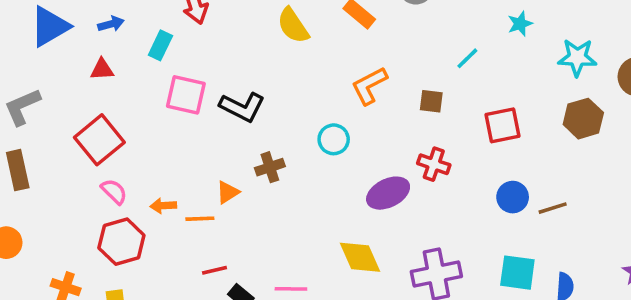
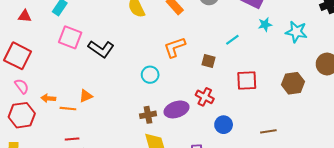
cyan star: (577, 57) -> (296, 32), moved
red square: (99, 140) -> (18, 56), turned -32
brown cross: (270, 167) -> (148, 115), moved
blue circle: (513, 197) -> (224, 125), moved

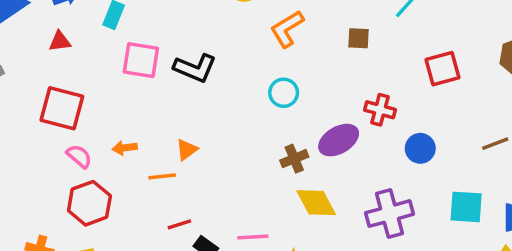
orange L-shape: (175, 47) -> (287, 29), moved
brown square: (208, 61) -> (358, 38), moved
orange arrow: (48, 98) -> (125, 148), moved

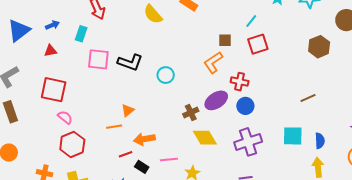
orange L-shape: (287, 29) -> (213, 62), moved
red square: (443, 69) -> (258, 44), moved
cyan circle: (284, 93) -> (166, 75), moved
orange arrow: (125, 148) -> (144, 139), moved, size x1.5
blue circle: (420, 148) -> (245, 106), moved

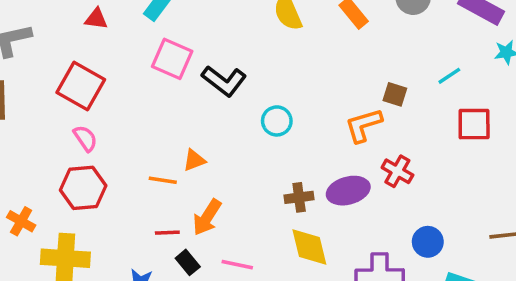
red square: (258, 44) -> (474, 124), moved
blue circle: (245, 106) -> (428, 242), moved
orange arrow: (144, 139) -> (207, 217), turned -65

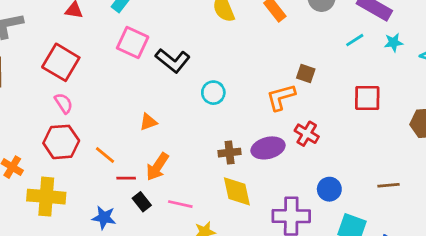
cyan line: (449, 76) -> (355, 40), moved
orange line: (163, 180) -> (105, 155), moved, turned 30

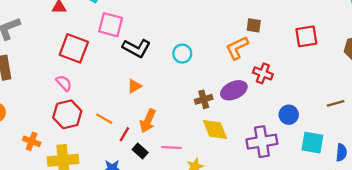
black L-shape: (173, 61) -> (136, 48), moved
red square: (61, 62) -> (74, 48), moved
red line: (126, 178) -> (124, 134), turned -48

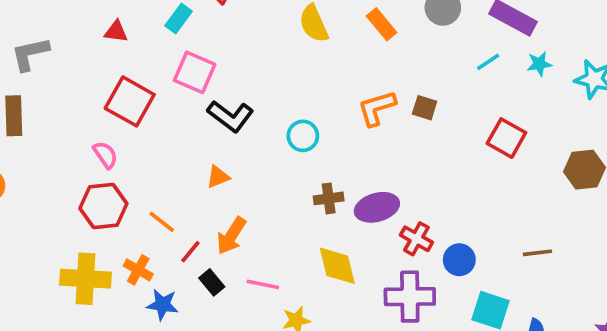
red square: (306, 36) -> (506, 138), turned 30
orange L-shape: (237, 48) -> (377, 108), moved
red cross: (263, 73) -> (416, 239), moved
brown cross: (204, 99) -> (329, 198), moved
orange cross: (32, 141) -> (138, 270), moved

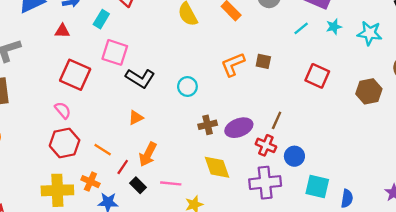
brown line: (537, 253) -> (277, 120), moved, turned -54

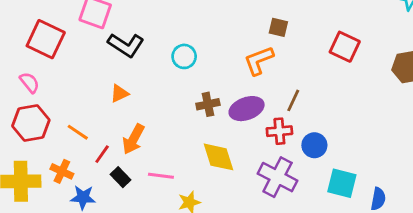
orange L-shape: (233, 64) -> (259, 61), moved
red cross: (266, 145) -> (279, 131), turned -30
purple cross: (265, 183) -> (278, 177), turned 32

